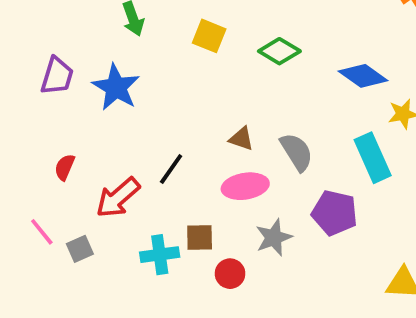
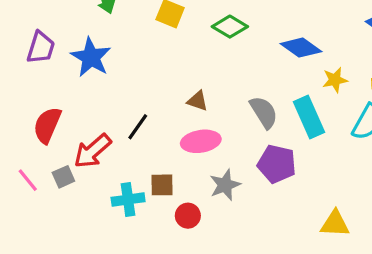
gray semicircle: (297, 152) -> (264, 112), moved
red semicircle: (65, 167) -> (47, 125), size x1.6
gray square: (80, 249) -> (63, 177), moved

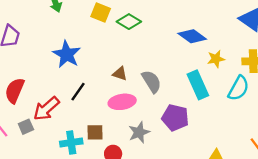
green diamond: (230, 27) -> (129, 22), moved
blue star: (91, 57) -> (67, 54), moved
gray semicircle: (264, 112) -> (151, 81), moved

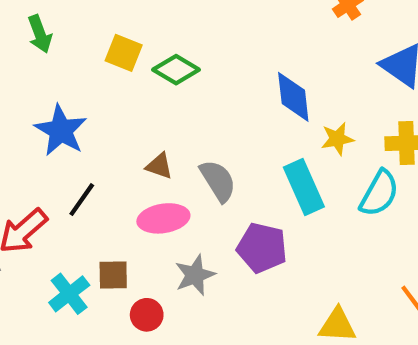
blue diamond: (192, 36) -> (293, 97), turned 48
cyan cross: (71, 143) -> (69, 294), turned -30

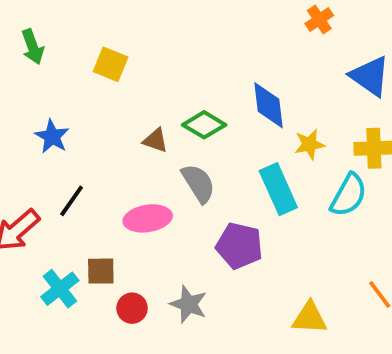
green diamond: (176, 70) -> (204, 125), moved
blue star: (61, 130) -> (52, 137), size x0.7
brown triangle: (159, 166) -> (155, 140), moved
gray star: (195, 275) -> (189, 304), moved, turned -30

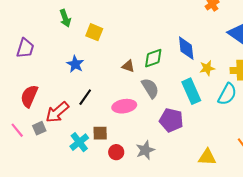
yellow square: (111, 64) -> (94, 32), moved
green diamond: (204, 125) -> (153, 58), turned -50
gray star: (189, 304) -> (145, 150), turned 30

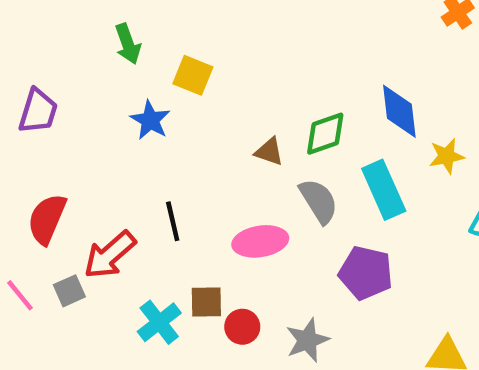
blue star: (75, 64) -> (150, 120), moved
cyan rectangle: (191, 91) -> (384, 190), moved
black line: (85, 97) -> (173, 221), turned -48
red circle: (116, 152) -> (242, 327), moved

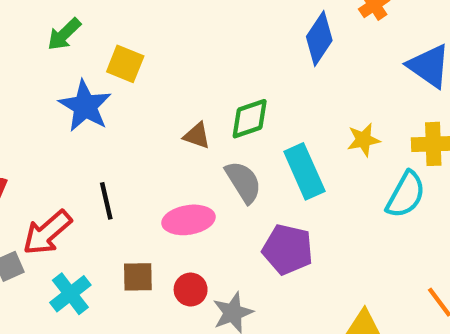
green arrow: (128, 44) -> (64, 34), turned 66
blue diamond: (399, 111) -> (319, 39), moved, turned 40
blue star: (150, 120) -> (85, 106), size x1.4
cyan cross: (159, 322) -> (70, 294), moved
red circle: (242, 327) -> (191, 290), moved

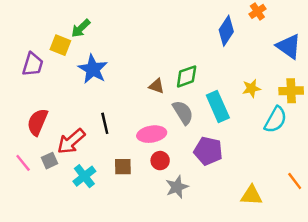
yellow square: (125, 64) -> (60, 45), moved
red circle: (191, 290) -> (160, 161), moved

